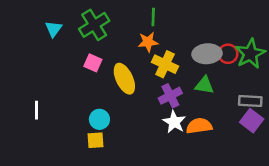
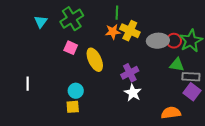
yellow cross: (165, 64) -> (130, 31), moved
green triangle: (204, 85) -> (177, 65), moved
orange semicircle: (199, 126) -> (171, 113), moved

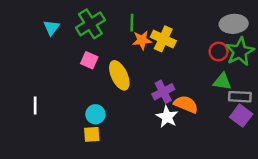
green line: (117, 13) -> (132, 23), moved
gray ellipse: (158, 41) -> (234, 24), moved
orange semicircle: (171, 113) -> (186, 104), moved, turned 30

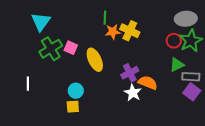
green cross: (90, 24) -> (51, 49), moved
cyan triangle: (51, 28) -> (41, 22), size x1.5
green triangle: (222, 82) -> (177, 65), turned -35

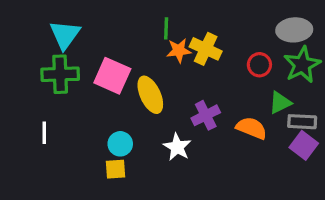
red circle: (174, 41) -> (259, 65), moved
pink square: (71, 48) -> (112, 76), size x1.6
green cross: (51, 49) -> (60, 74), moved, turned 30
orange semicircle: (148, 83) -> (252, 128), moved
white star: (133, 93) -> (177, 147), moved

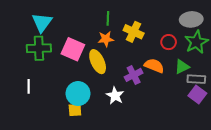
orange star: (179, 50) -> (106, 39), moved
orange semicircle: (252, 128) -> (154, 66), moved
cyan circle: (120, 144) -> (78, 94), size x1.5

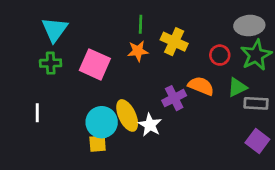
green cross: (39, 48) -> (51, 63), size x0.7
yellow ellipse: (98, 62) -> (127, 115), moved
purple square: (197, 95) -> (257, 141), moved

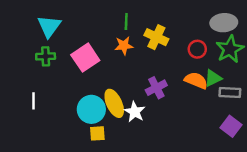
pink square: (95, 64) -> (85, 58), turned 32
orange semicircle: (201, 86) -> (196, 80), moved
yellow square: (98, 144) -> (97, 133), moved

